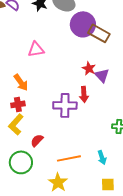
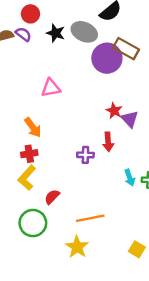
brown rectangle: (99, 33) -> (126, 49), moved
purple cross: (65, 105) -> (85, 155), size x0.6
cyan arrow: (102, 157) -> (130, 178), moved
yellow square: (108, 184) -> (137, 249), turned 32

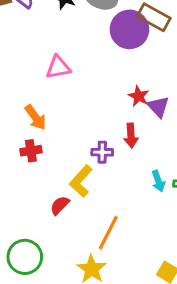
yellow L-shape: (27, 178) -> (81, 181), moved
orange line: (90, 218) -> (108, 233), turned -52
green circle: (33, 223) -> (25, 257), moved

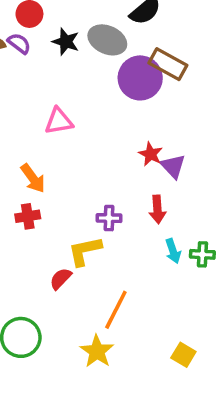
red arrow: (131, 136) -> (157, 209), moved
yellow L-shape: (81, 181) -> (85, 251), turned 36

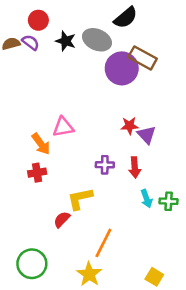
pink triangle: (59, 121) -> (63, 127), moved
red star: (151, 154) -> (130, 126), turned -30
purple cross: (109, 218) -> (105, 165), moved

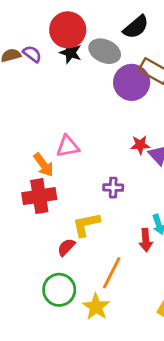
red circle: (38, 20) -> (68, 30), moved, size x1.6
red arrow: (135, 167) -> (146, 240), moved
red cross: (37, 173) -> (39, 196), size x1.6
green circle: (32, 264) -> (59, 290), moved

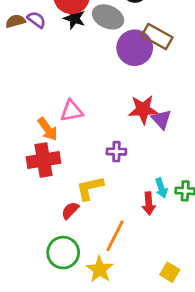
red star: (140, 145) -> (143, 109), size x1.5

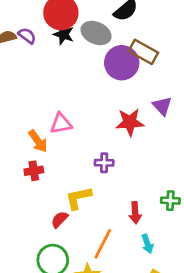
purple triangle: (161, 119) -> (162, 106), moved
red cross: (43, 160) -> (34, 171), size x0.6
cyan arrow: (161, 188) -> (147, 244), moved

